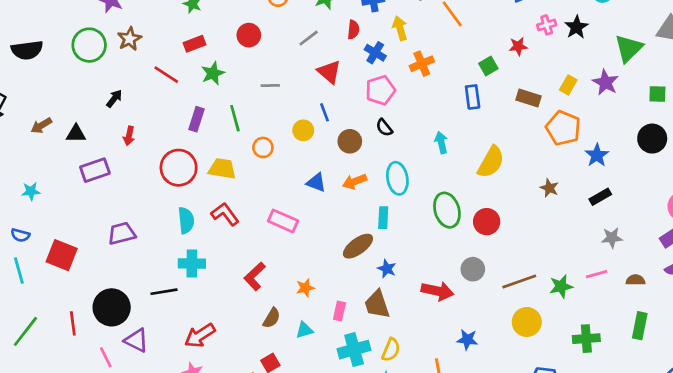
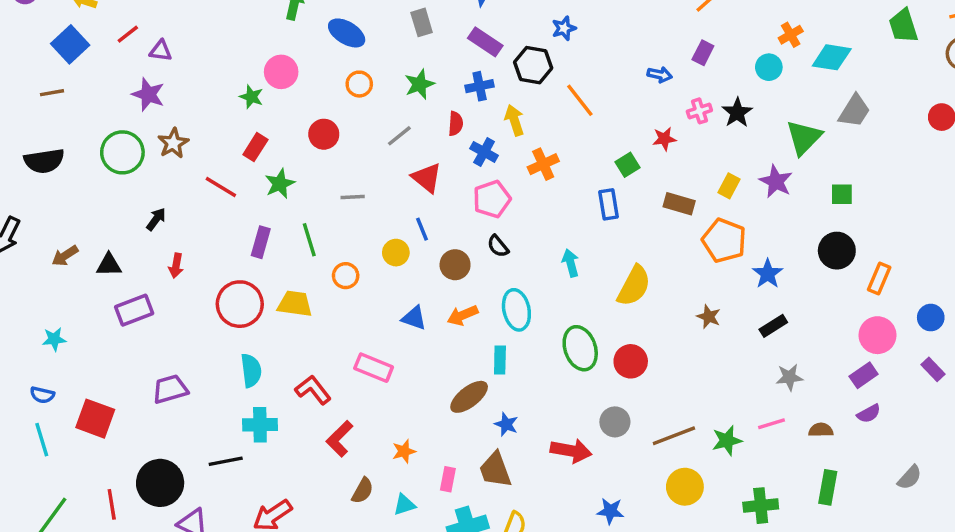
red rectangle: (194, 44) -> (255, 147), turned -35
red L-shape: (225, 214) -> (313, 390), moved

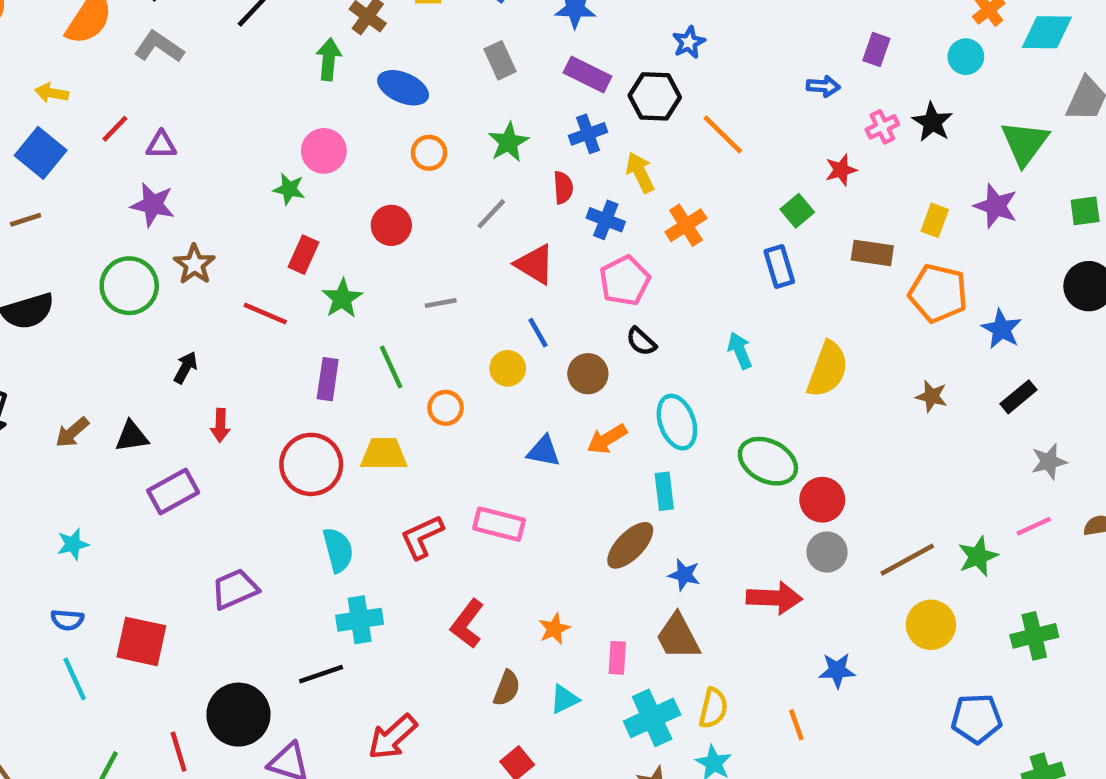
green ellipse: (580, 348) -> (768, 461), turned -36
red circle: (631, 361) -> (822, 500), moved
red L-shape: (313, 390) -> (422, 537), moved, turned -69

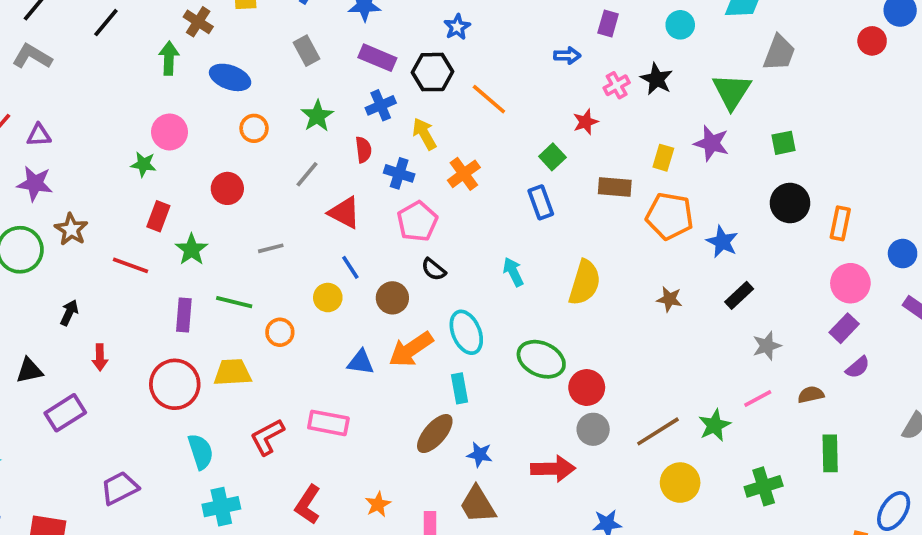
green line: (391, 367) -> (234, 302), turned -48
orange arrow: (607, 439) -> (411, 349), size x1.4

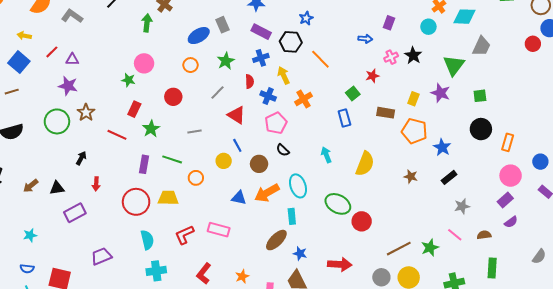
blue ellipse: (230, 77) -> (199, 36), moved, turned -55
pink line: (758, 398) -> (455, 235), turned 63
gray circle: (593, 429) -> (381, 277), moved

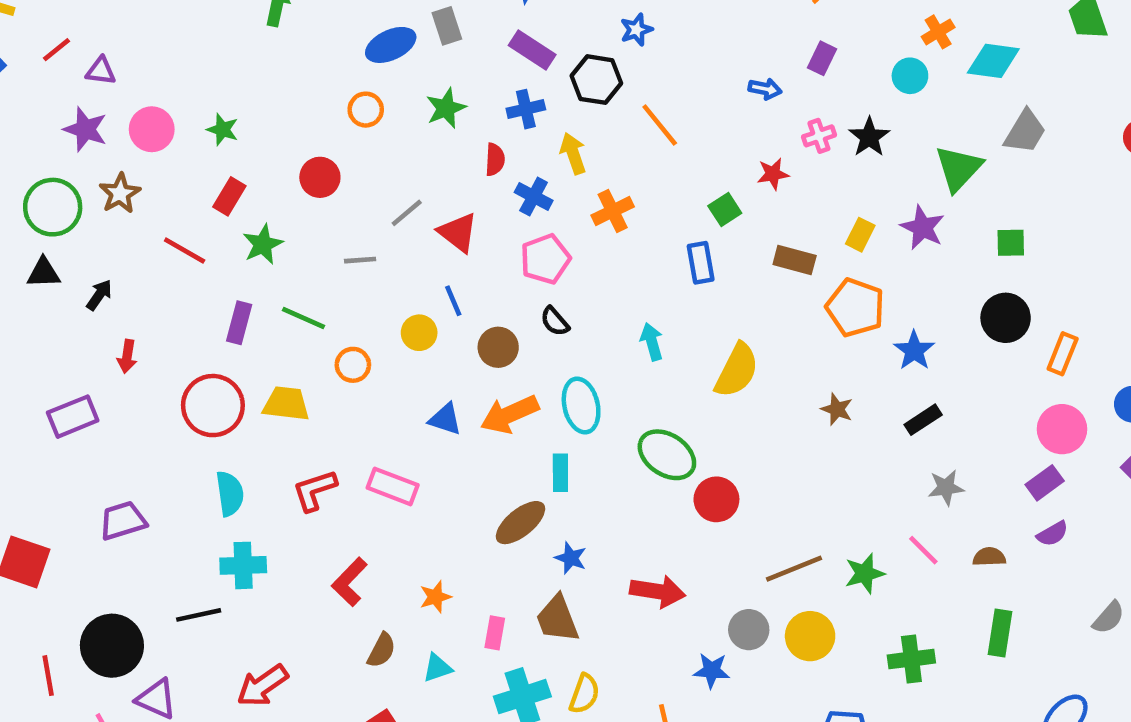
pink circle: (144, 63) -> (152, 129), moved
gray line: (218, 92) -> (407, 213), moved
black triangle: (57, 188) -> (44, 273), moved

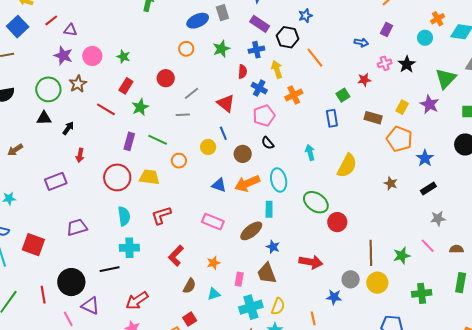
gray line: (407, 213) -> (192, 93), moved
pink rectangle: (393, 486) -> (213, 222), moved
brown line: (794, 569) -> (371, 253), turned -70

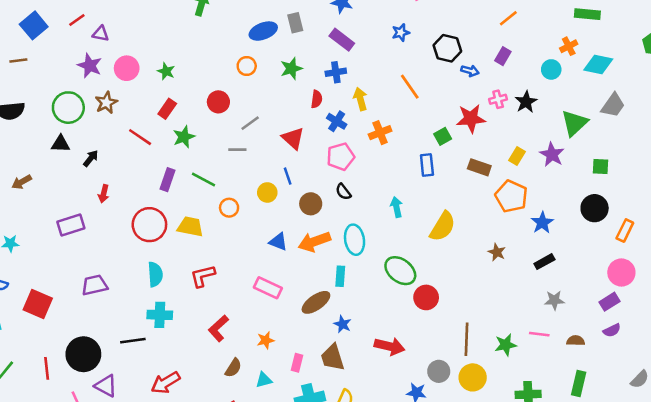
black hexagon: (288, 37) -> (447, 48), moved
red star: (364, 80) -> (471, 119), size x1.6
pink line: (428, 246) -> (539, 334), turned -42

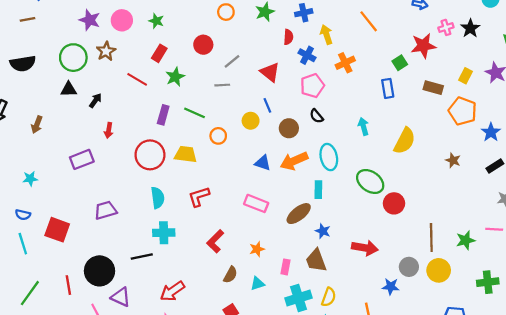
brown arrow: (22, 182) -> (37, 125), turned -35

